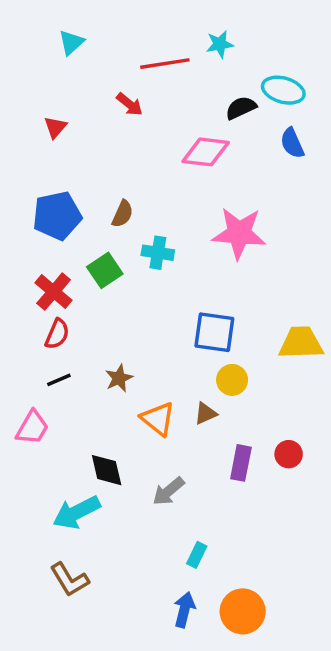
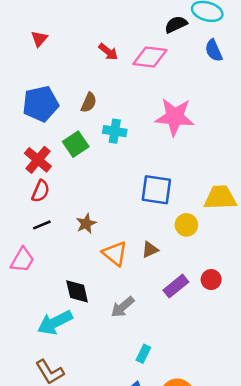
red arrow: (130, 104) -> (108, 52), moved
yellow circle: (232, 380) -> (186, 225), moved
purple rectangle: (241, 463) -> (176, 286), turned 40

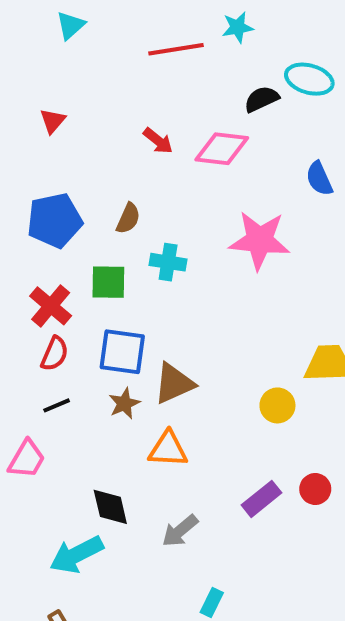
blue semicircle: (214, 50) -> (319, 179), moved
green square: (76, 144) -> (108, 282), turned 35
blue square: (156, 190) -> (122, 352), moved
brown triangle: (150, 250) -> (174, 384), moved, size x1.6
orange triangle: (115, 254) -> (168, 449), turned -36

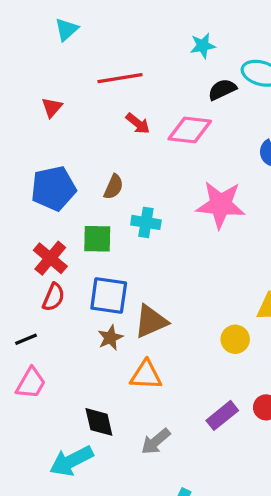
cyan star: (238, 27) -> (203, 46), moved
red line: (176, 49) -> (120, 78), moved
black line: (57, 405) -> (26, 339), moved

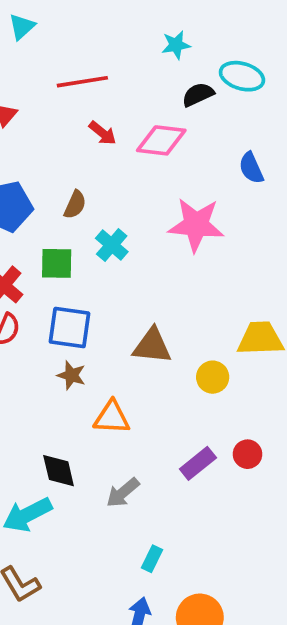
cyan cross: (146, 222) -> (112, 245), turned 32
brown triangle: (151, 321) -> (152, 346), moved, turned 30
brown star: (110, 338) -> (71, 375), turned -30

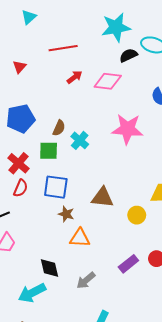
cyan star: (176, 45) -> (116, 27), size x1.8
red arrow: (103, 133) -> (74, 77), turned -77
brown semicircle: (75, 205) -> (59, 128), moved
brown star: (71, 375) -> (66, 214), moved

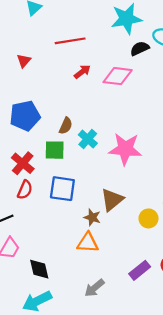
pink star: (127, 129) -> (125, 149), moved
brown triangle: (103, 197) -> (112, 200), turned -45
brown star: (66, 214) -> (92, 217), moved
black diamond: (50, 268) -> (39, 269), moved

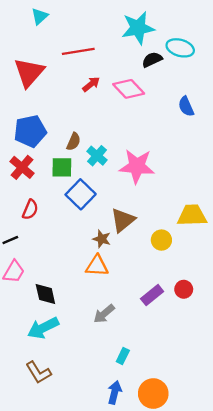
red triangle: (24, 61) -> (29, 72), size x2.0
pink diamond: (118, 76) -> (129, 89), turned 40
red cross: (23, 163) -> (22, 167), moved
blue square: (62, 189) -> (81, 194), moved, turned 36

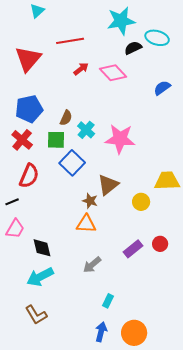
blue semicircle: (186, 106) -> (162, 88), turned 78
red semicircle: (30, 210) -> (29, 176), size x1.4

